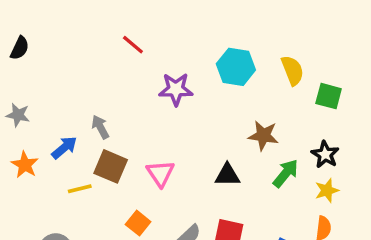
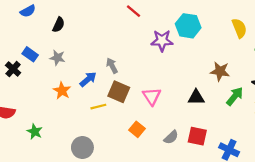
black semicircle: (20, 48) -> (59, 25), moved
cyan hexagon: (236, 67) -> (188, 26), moved

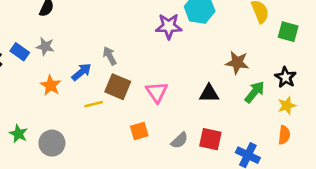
blue rectangle: (30, 54) -> (20, 52), moved
orange square: (137, 129) -> (139, 131), turned 35
gray circle: (82, 147) -> (52, 143), moved

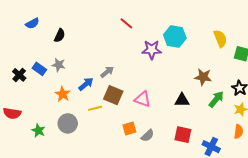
gray arrow: (110, 56) -> (107, 72), turned 80
pink triangle: (157, 92) -> (143, 99), turned -36
gray semicircle: (179, 140) -> (148, 136), moved
gray circle: (52, 143) -> (68, 123), moved

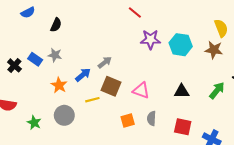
red line: (126, 23) -> (135, 12), moved
cyan hexagon: (175, 37) -> (181, 45), moved
brown star: (203, 77) -> (214, 50), moved
gray semicircle: (148, 136) -> (152, 118), moved, turned 136

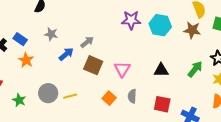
gray star: (55, 55) -> (51, 34), moved
orange star: (59, 85) -> (26, 60), moved
pink triangle: (141, 90) -> (122, 69), turned 42
yellow line: (92, 100) -> (70, 96), moved
orange square: (128, 121) -> (109, 98), turned -32

